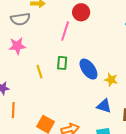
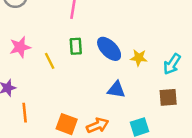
pink star: (17, 46) -> (20, 47), moved
blue triangle: (104, 106) -> (116, 90), moved

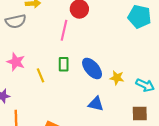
pink star: (20, 47) -> (16, 62), turned 30
cyan arrow: (172, 64) -> (145, 85), turned -102

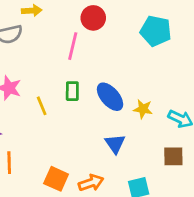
cyan pentagon: (139, 17) -> (156, 31), moved
blue triangle: (96, 104) -> (115, 144), turned 42

